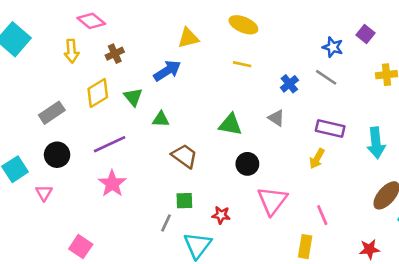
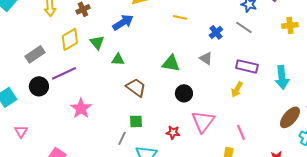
purple line: (110, 144) -> (64, 73), moved
pink triangle: (44, 193) -> (21, 131), moved
red star: (221, 215) -> (173, 132), moved

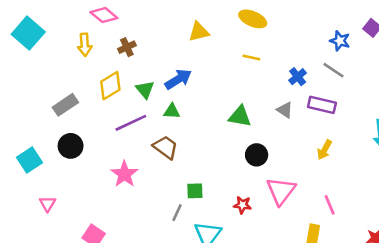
blue arrow: (123, 22) -> (178, 79), moved
purple rectangle: (247, 66) -> (322, 105), moved
purple line: (64, 73) -> (131, 123), moved
brown trapezoid: (136, 87) -> (165, 147), moved

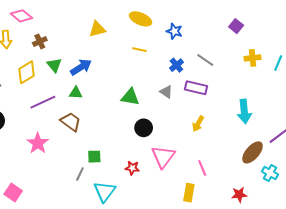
blue star: (340, 41) -> (174, 31), moved
green triangle: (145, 89) -> (54, 65), moved

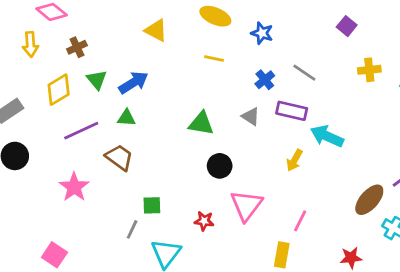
yellow triangle: (97, 29) -> (156, 30), turned 42
cyan arrow: (244, 111) -> (327, 136), moved, turned 120
pink line: (202, 168) -> (300, 221), turned 49
pink square: (13, 193) -> (54, 255), moved

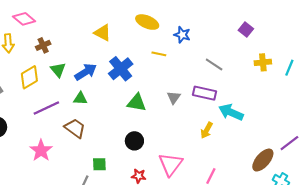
yellow line: (214, 59) -> (159, 54), moved
blue cross: (265, 80) -> (121, 69), moved, size x1.6
gray triangle: (251, 116) -> (174, 97), turned 32
black circle: (220, 166) -> (134, 141), moved

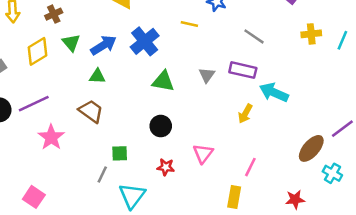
purple line: (46, 108) -> (34, 104), moved
pink triangle: (171, 164) -> (203, 153), size x0.7

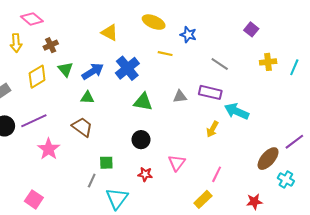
gray triangle: (207, 75) -> (180, 97), turned 48
yellow rectangle: (234, 197) -> (203, 199), turned 36

